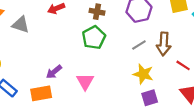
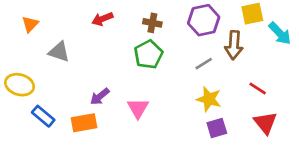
gray triangle: (21, 25) -> (59, 52), moved
brown arrow: (164, 44) -> (234, 45), moved

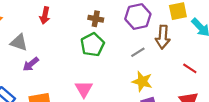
red arrow: (102, 19) -> (45, 15), moved, turned -56
red line: (258, 89) -> (190, 68), moved
purple arrow: (100, 96) -> (31, 64), moved

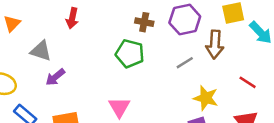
brown cross: (96, 19) -> (144, 22), moved
green pentagon: (92, 45) -> (130, 54), turned -30
yellow star: (142, 81) -> (206, 98), moved

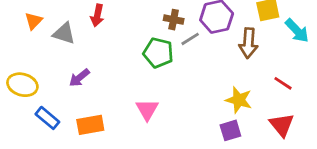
gray triangle: (41, 51) -> (64, 33), moved
gray line: (185, 63) -> (190, 39), moved

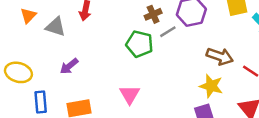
brown cross: (174, 20) -> (153, 14), turned -35
brown arrow: (248, 43) -> (220, 56), moved, turned -75
blue rectangle: (47, 118) -> (41, 102), turned 45

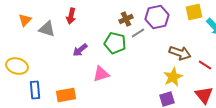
purple arrow: (69, 66) -> (80, 50), moved
yellow star: (211, 86) -> (173, 77), turned 30
pink triangle: (130, 95) -> (101, 74), moved, turned 42

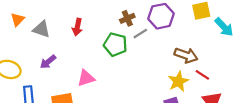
red arrow: (71, 16) -> (77, 27), moved
purple arrow: (80, 50) -> (48, 62), moved
red line: (205, 65) -> (202, 75), moved
pink triangle: (101, 74) -> (86, 78), moved

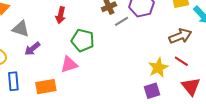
gray triangle: (41, 29) -> (21, 29), moved
green pentagon: (115, 44) -> (83, 40), moved
brown arrow: (186, 55) -> (180, 36), moved, turned -40

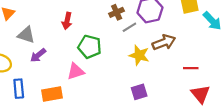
brown arrow: (180, 36) -> (164, 42), moved
red line: (181, 61) -> (191, 68), turned -32
yellow star: (158, 68) -> (139, 55), moved, turned -30
purple square: (152, 91) -> (139, 92), moved

